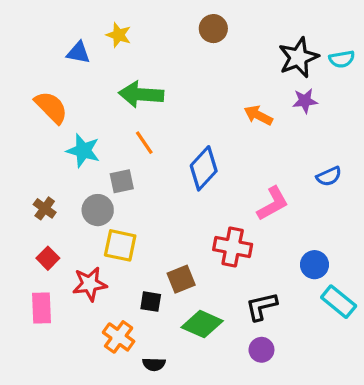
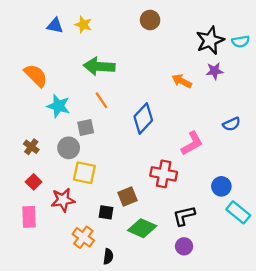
blue triangle: (78, 53) -> (55, 26), moved
black semicircle: (154, 364) -> (108, 256), turned -84

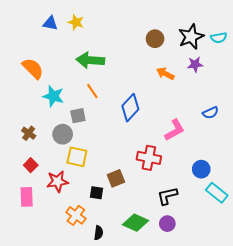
brown circle: (150, 20) -> (155, 39), moved
green diamond: (142, 228) -> (136, 223), moved

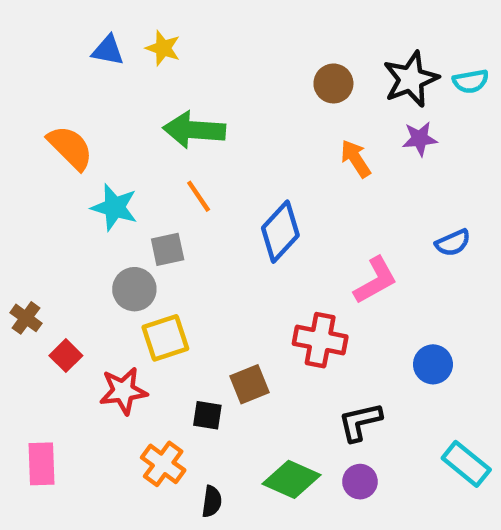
orange arrow: (165, 74) -> (356, 159), turned 30
brown cross: (29, 133) -> (26, 318), moved
yellow square: (77, 157) -> (165, 338), turned -30
cyan rectangle: (217, 193) -> (466, 464), moved
pink rectangle: (27, 197) -> (41, 464), moved

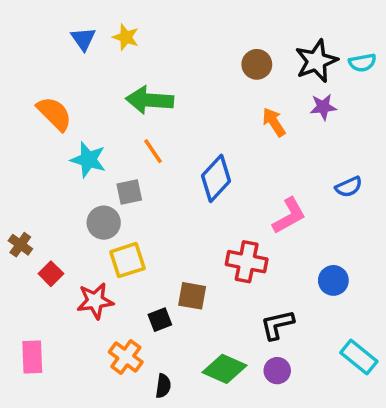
blue triangle: (108, 50) -> (83, 39), turned 44
brown square: (249, 384) -> (192, 296), turned 32
black square: (207, 415) -> (160, 320), turned -30

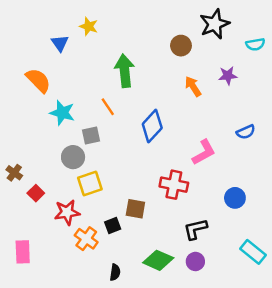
blue triangle: (83, 39) -> (60, 43), moved
black star: (316, 61) -> (215, 24), moved
green arrow: (150, 100) -> (125, 71), moved, turned 80
orange cross: (126, 357) -> (86, 239), moved

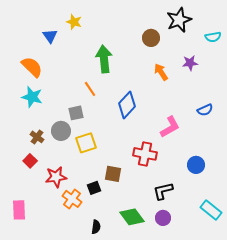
cyan star: (62, 113) -> (32, 97), moved
brown cross: (14, 173) -> (37, 137), moved
yellow square: (90, 184) -> (86, 143), moved
green diamond: (158, 260) -> (132, 217), turned 30

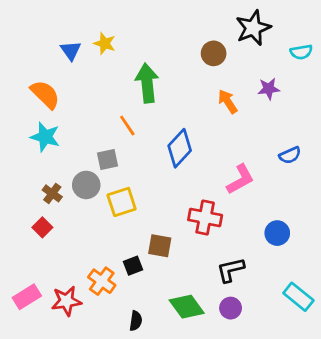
yellow star: (74, 22) -> (105, 43), moved
red star: (56, 177) -> (66, 301), moved
pink rectangle: (19, 210) -> (27, 297), turned 60

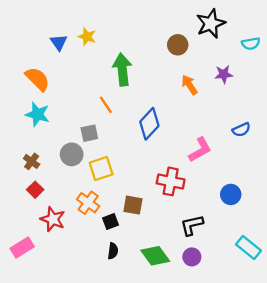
brown cross: (52, 193) -> (32, 161), moved
orange cross: (102, 281) -> (88, 203), moved
red star: (66, 301) -> (53, 219), moved, turned 30
black semicircle: (136, 321) -> (113, 251), moved

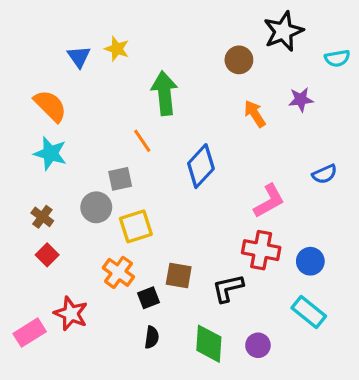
red cross: (171, 181) -> (261, 250), moved
red star: (53, 219) -> (71, 314), moved
black L-shape: (192, 225) -> (228, 288), moved
cyan rectangle: (248, 247) -> (309, 312), moved
green diamond: (155, 256) -> (209, 344), turned 40

